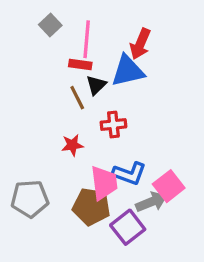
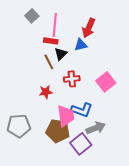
blue triangle: (128, 71) -> (81, 45), size x0.6
pink square: (169, 186) -> (106, 82), moved

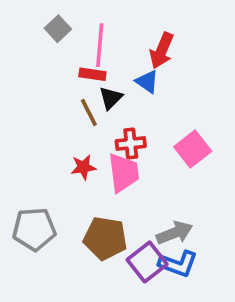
blue triangle: (81, 45) -> (147, 82), turned 48
blue L-shape: (82, 110) -> (178, 264), moved
pink trapezoid: (66, 116) -> (123, 173), moved

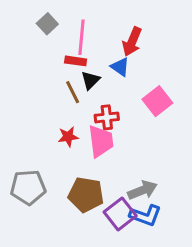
pink square: (193, 149) -> (157, 101), moved

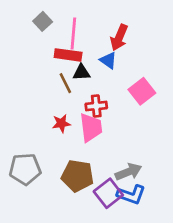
red rectangle: (76, 61) -> (68, 55), size x1.4
black triangle: (90, 80) -> (81, 72), turned 42

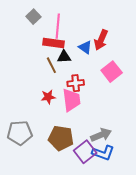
red arrow: (119, 38) -> (101, 40), moved

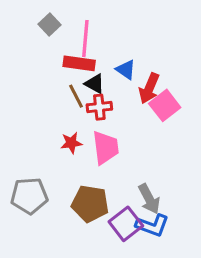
red arrow: (101, 40) -> (149, 88), moved
black triangle: (64, 57) -> (95, 84), turned 32
red cross: (76, 83) -> (99, 107), moved
gray arrow: (101, 135) -> (149, 199), turned 84

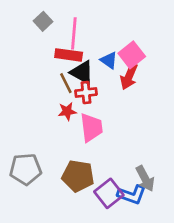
black triangle: (95, 84) -> (82, 72), size x1.4
pink square: (165, 105) -> (132, 55), moved
red star: (71, 143) -> (67, 111), moved
gray arrow: (149, 199) -> (145, 179), moved

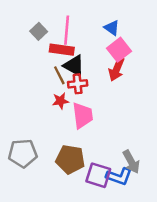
gray square: (43, 21) -> (39, 31), moved
blue triangle: (109, 60) -> (112, 28), moved
purple square: (109, 193) -> (98, 175), turned -35

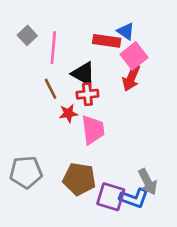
pink line: (67, 30) -> (53, 48), moved
gray square: (39, 31) -> (27, 35), moved
red rectangle: (62, 50) -> (107, 41), moved
brown line: (59, 75) -> (51, 89), moved

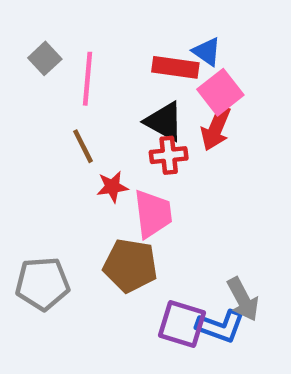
black triangle: (83, 74) -> (164, 121), moved
red cross: (87, 94) -> (169, 155), moved
brown pentagon: (79, 179) -> (130, 266), moved

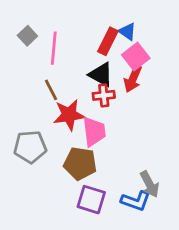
red rectangle: (175, 67) -> (108, 41), turned -72
red star: (112, 187) -> (69, 115), size x1.6
gray pentagon: (43, 284) -> (30, 147), moved
purple square: (182, 324) -> (91, 200), moved

